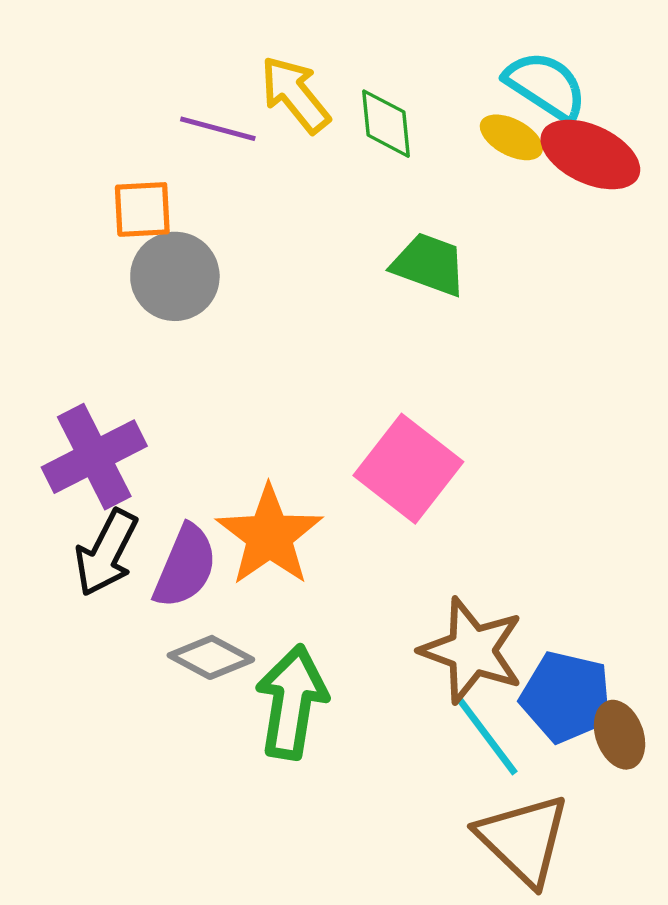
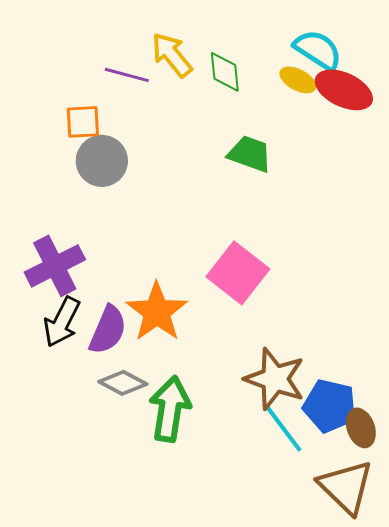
brown triangle: (523, 839) -> (346, 487), moved

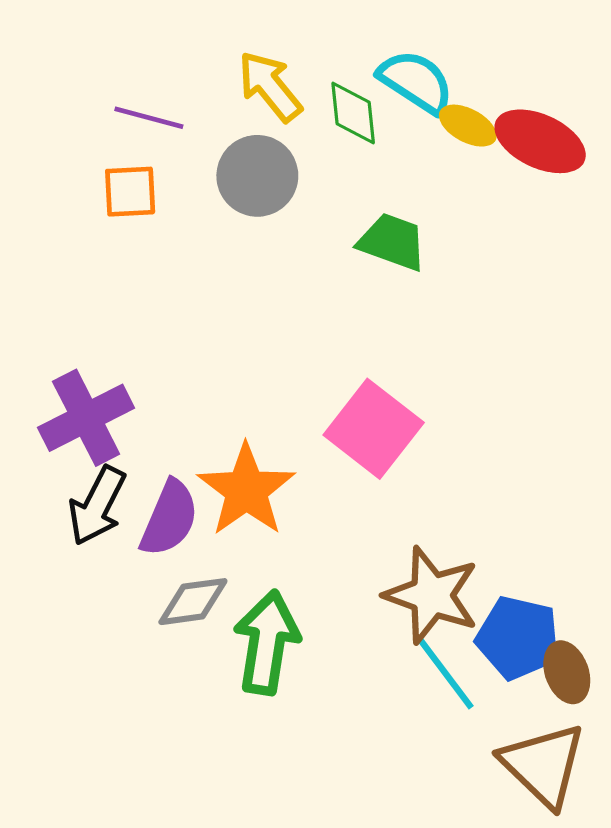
cyan semicircle: (318, 50) -> (416, 82), moved
purple line: (127, 75) -> (149, 118), moved
gray circle: (102, 161) -> (257, 176), moved
gray diamond: (123, 383) -> (193, 602), turned -36

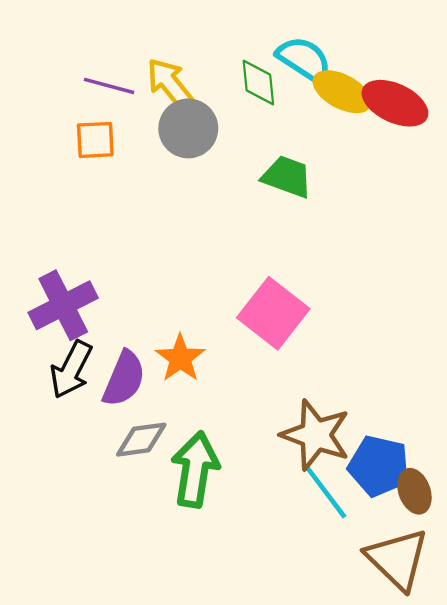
yellow arrow: (270, 86) -> (170, 84), moved
yellow ellipse: (468, 126) -> (342, 92), size x1.4
orange star: (246, 490) -> (180, 358), size x0.7

